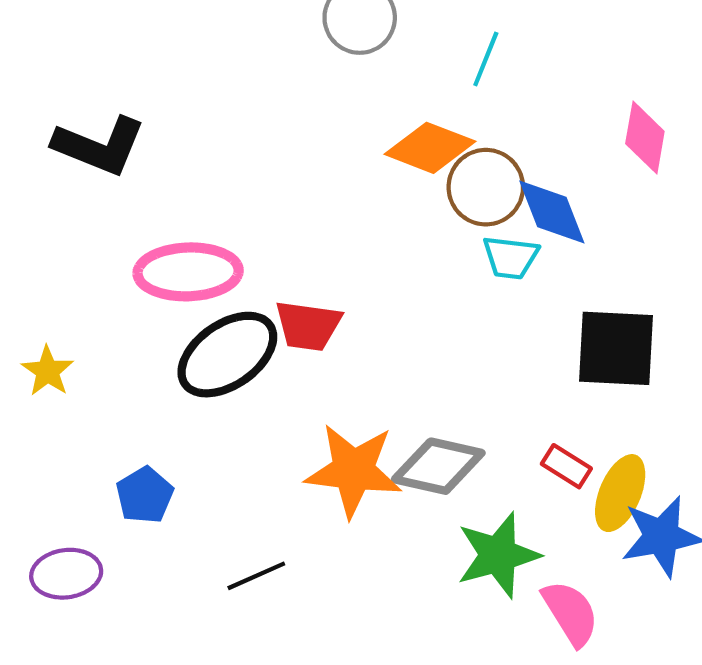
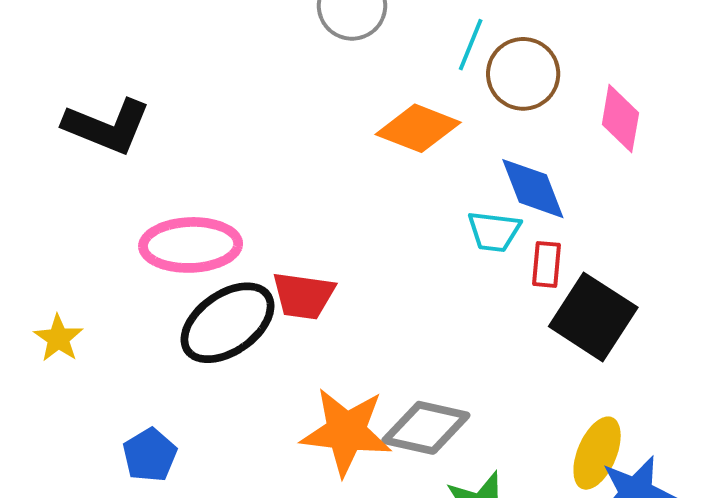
brown circle: (486, 187) -> (523, 74), moved
black square: (616, 348) -> (593, 317), turned 30
red rectangle: (566, 466) -> (546, 264), moved, turned 63

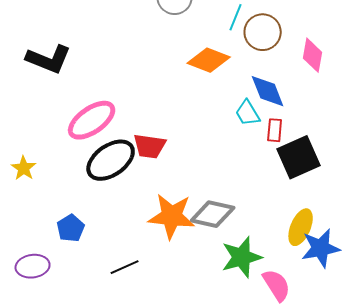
cyan trapezoid: (494, 231) -> (248, 113), turned 52
pink ellipse: (191, 245) -> (92, 120), turned -33
black square: (593, 317) -> (299, 157), turned 33

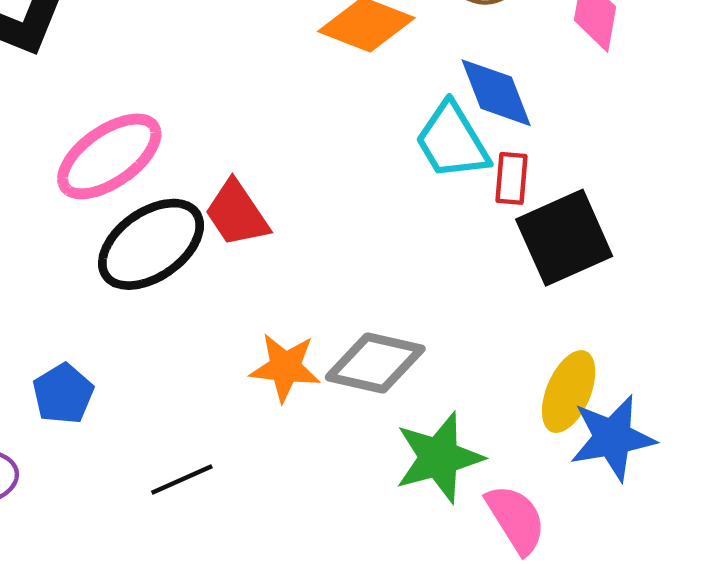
cyan trapezoid: (248, 113) -> (452, 141), size x1.4
red trapezoid: (150, 146) -> (237, 214), turned 48
orange star: (172, 216) -> (285, 367), size x0.7

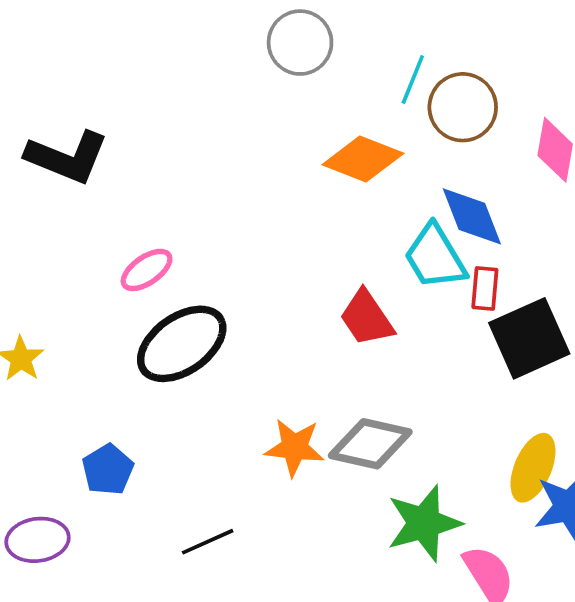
pink ellipse: (109, 156) -> (147, 270), size x0.6
red trapezoid: (237, 214) -> (367, 318), moved

